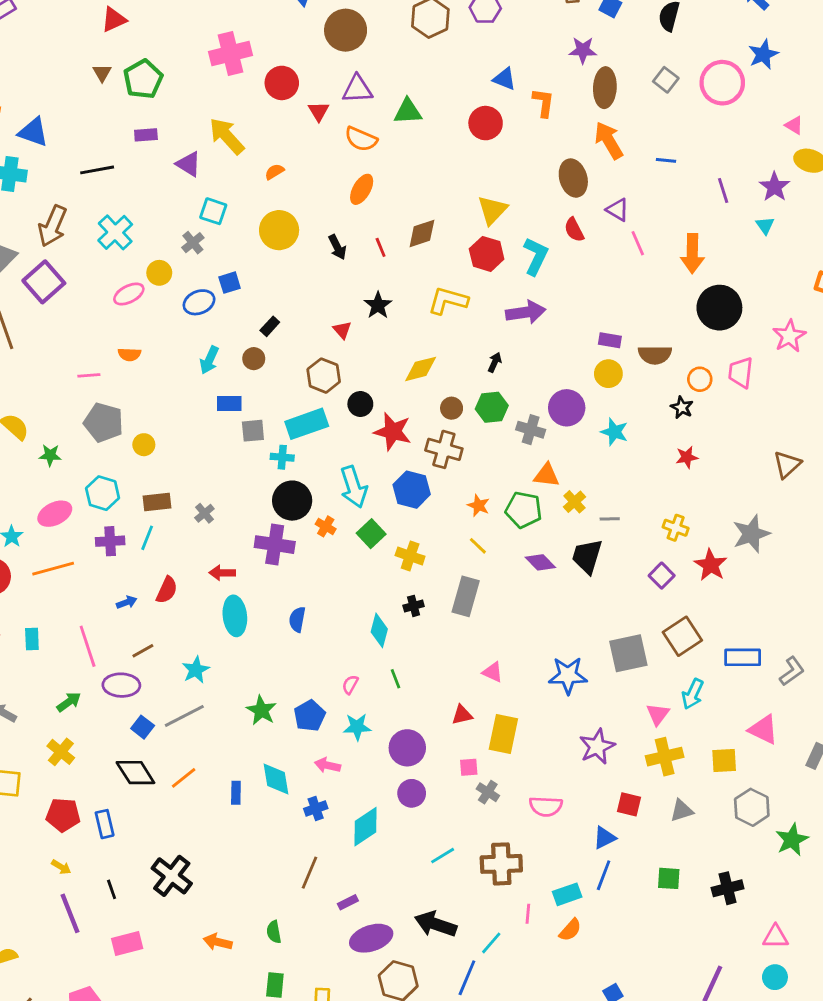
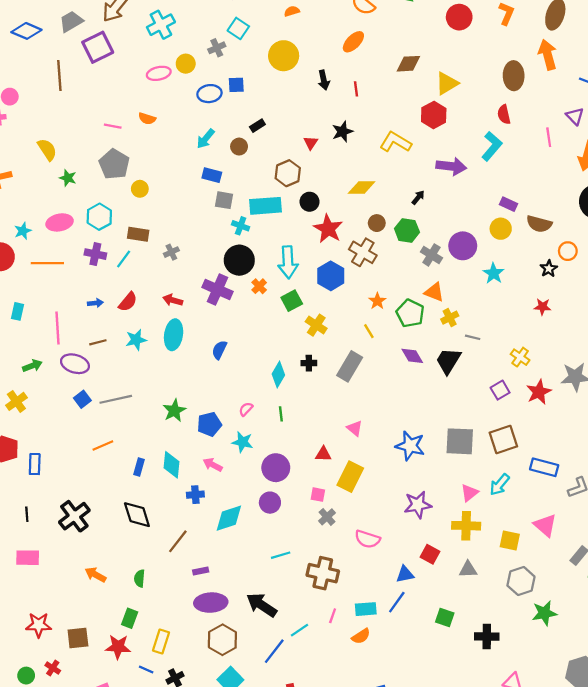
purple triangle: (618, 210) -> (575, 116), moved
brown diamond: (422, 233) -> (408, 64), moved
cyan L-shape: (536, 256) -> (492, 146), moved
cyan star: (196, 670) -> (136, 340), moved
black diamond: (135, 773) -> (137, 515), moved

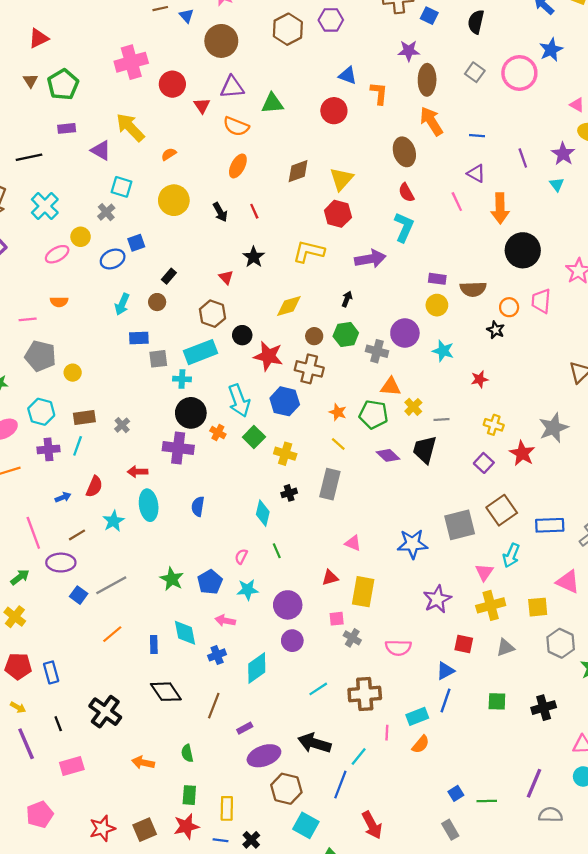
red star: (542, 307) -> (480, 379), moved

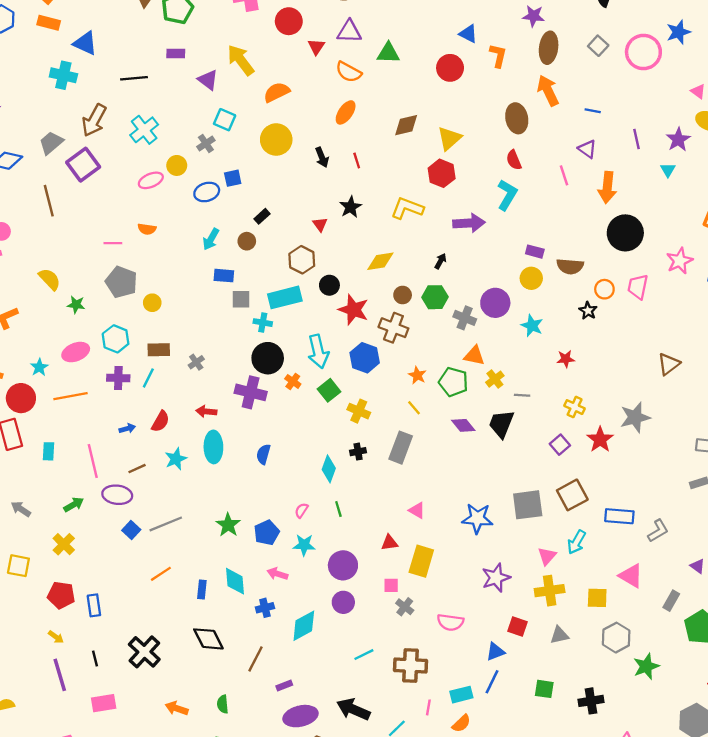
orange semicircle: (169, 154) -> (277, 92), size x1.6

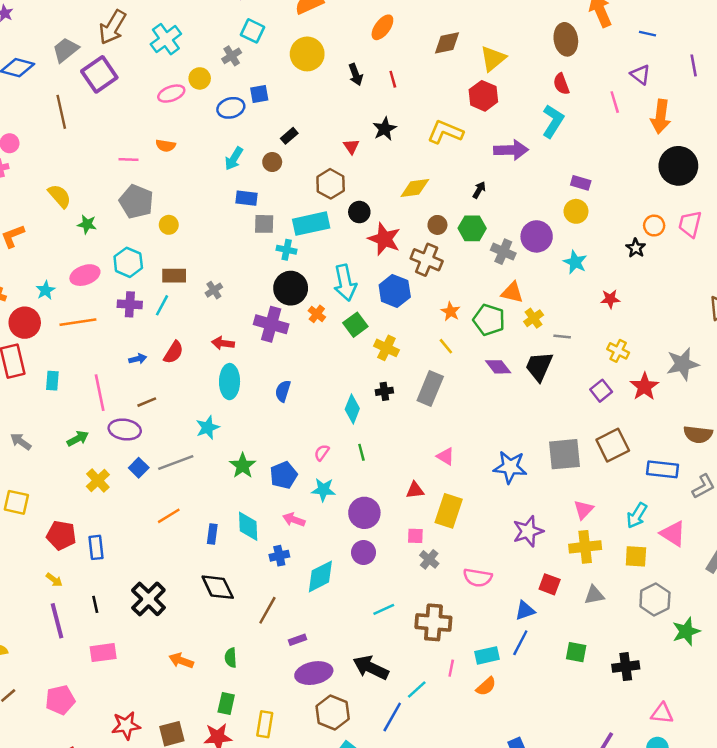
brown semicircle: (570, 266) -> (698, 434), moved
cyan star: (176, 459) -> (208, 428), moved
cyan arrow: (577, 542) -> (637, 515), moved
yellow cross: (64, 544) -> (98, 481), moved

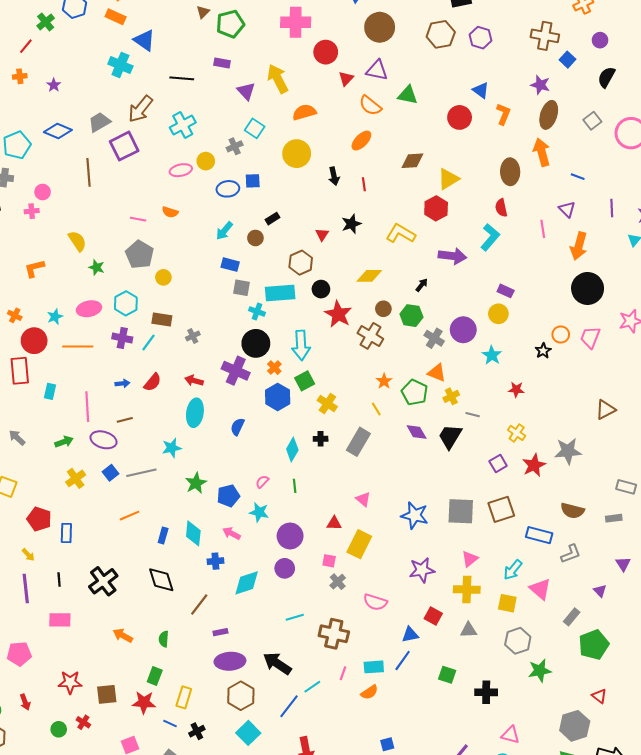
blue hexagon: (395, 291) -> (278, 397), moved

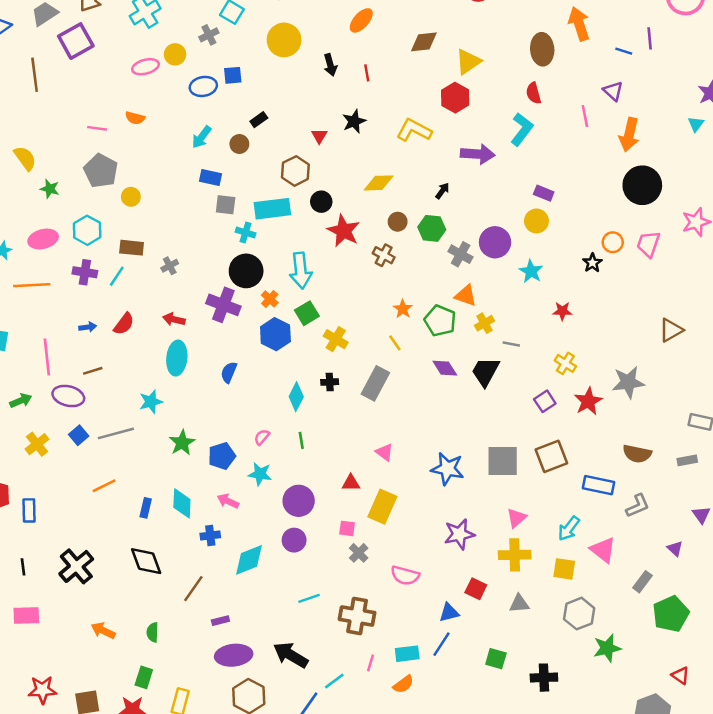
purple line: (612, 208) -> (650, 38), moved
brown cross: (370, 336) -> (384, 255), size x0.7

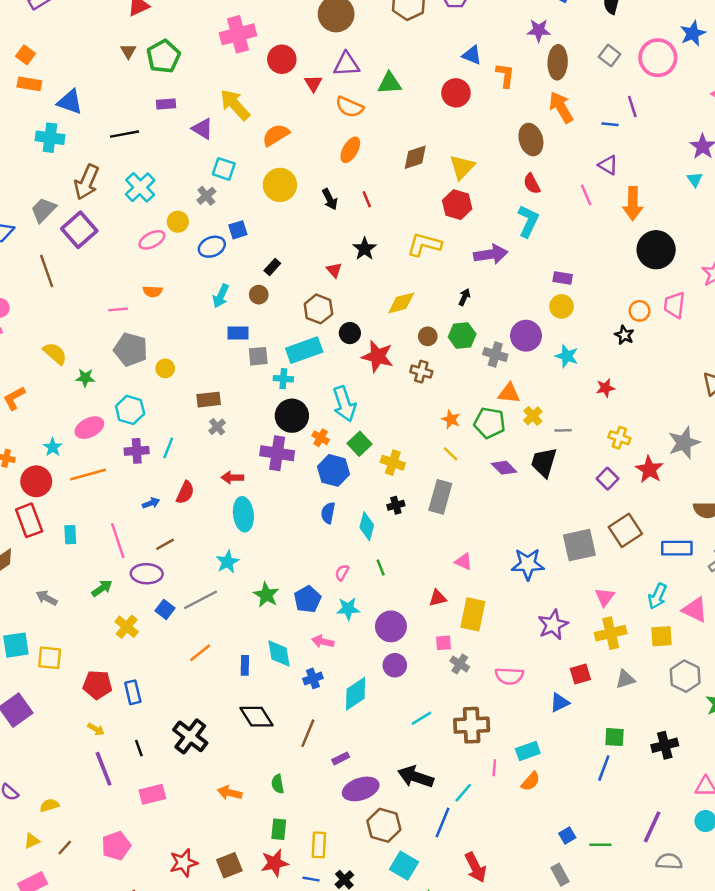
brown rectangle: (132, 248) -> (209, 400), moved
blue semicircle: (229, 372) -> (328, 513), moved
red square: (476, 589) -> (580, 674), turned -30
blue line: (441, 644) -> (604, 768), moved

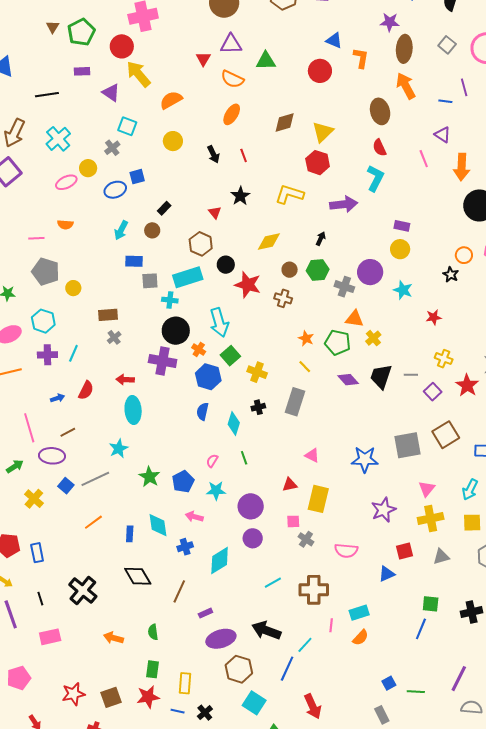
red circle: (282, 59) -> (122, 46), moved
yellow circle: (280, 185) -> (173, 141), size x0.7
gray line: (563, 430) -> (411, 375), moved

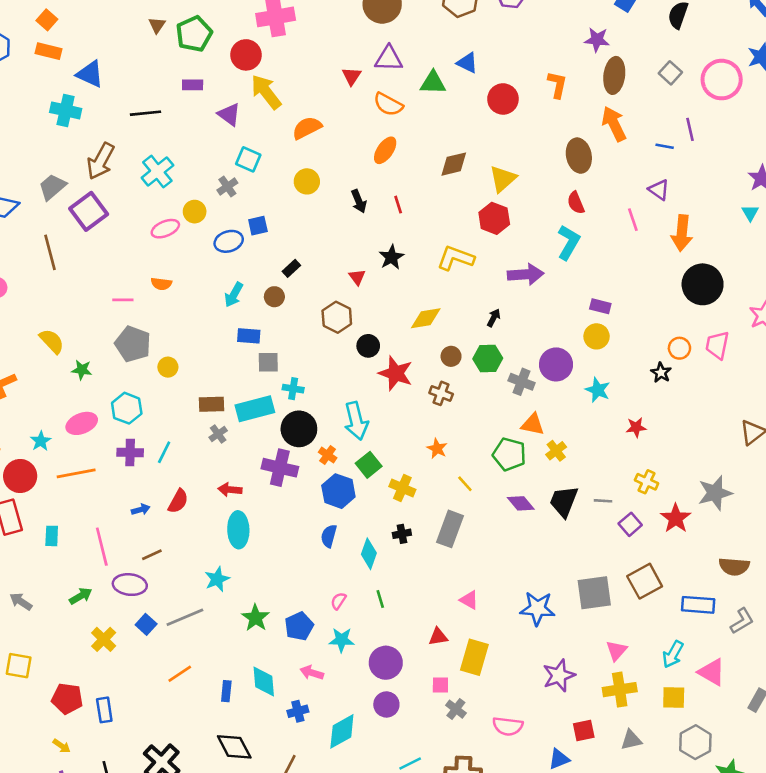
blue triangle: (334, 40) -> (467, 63), moved
cyan rectangle: (188, 277) -> (255, 409), moved
orange star: (306, 338) -> (437, 448), moved

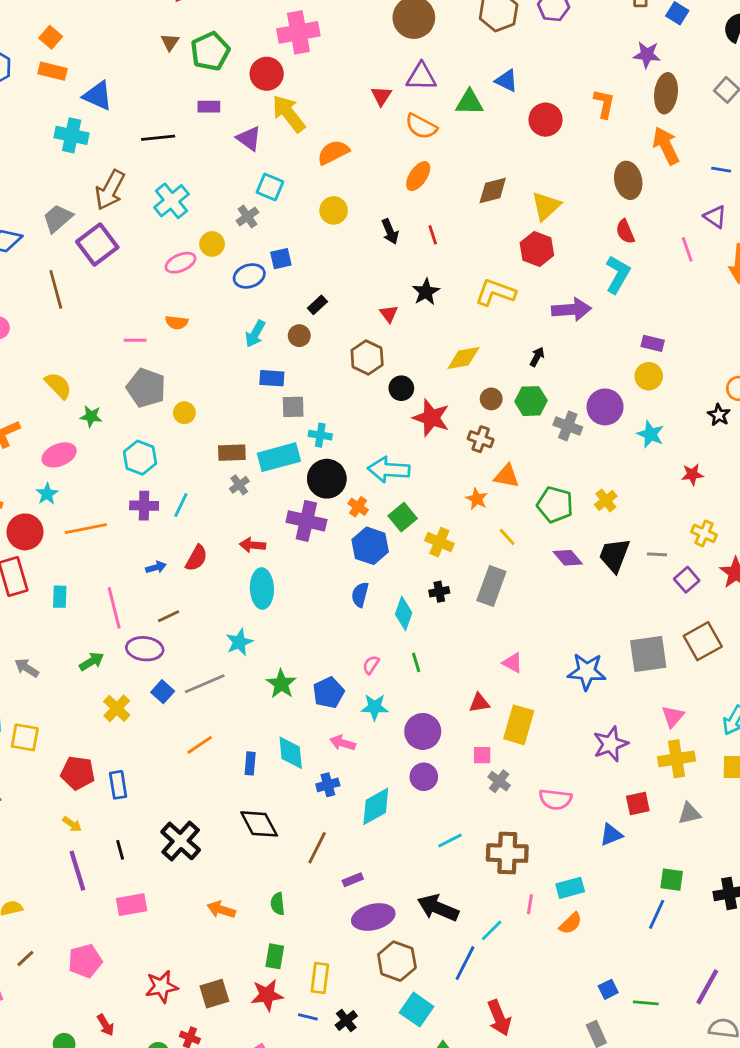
cyan arrow: (356, 421) -> (389, 470), turned 108
pink ellipse: (82, 423) -> (59, 455), moved
orange triangle: (533, 424) -> (507, 476), moved

